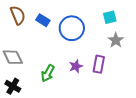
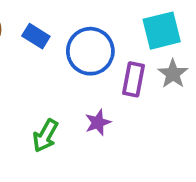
cyan square: (110, 17) -> (162, 31), size x1.5
purple rectangle: (99, 64) -> (133, 79), moved

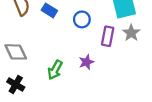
blue circle: (90, 51) -> (82, 19), size x0.6

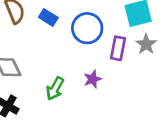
blue circle: (82, 19) -> (87, 28), size x1.5

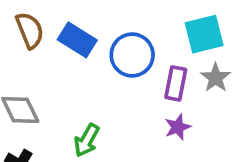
blue rectangle: (48, 17) -> (77, 40), size x1.4
purple star: (93, 79) -> (178, 127), moved

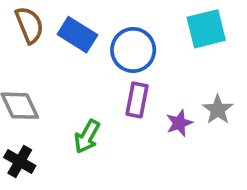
gray star: (216, 78) -> (218, 110), moved
purple rectangle: (176, 83) -> (137, 100), moved

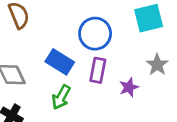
blue rectangle: (77, 35) -> (60, 62), moved
gray star: (218, 110) -> (157, 65), moved

